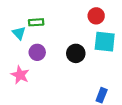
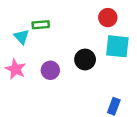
purple circle: (37, 52) -> (50, 70), moved
pink star: (20, 75) -> (16, 69), moved

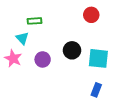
cyan triangle: (22, 37) -> (22, 38), moved
cyan square: (117, 46) -> (98, 58), moved

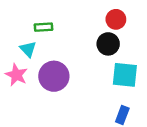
black circle: (72, 50) -> (108, 44), moved
purple circle: (43, 59) -> (54, 76), size x1.5

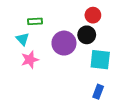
pink star: (16, 75) -> (30, 60), moved, turned 30
purple circle: (54, 76) -> (64, 43), moved

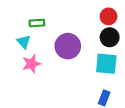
red circle: (93, 15) -> (109, 16), moved
black circle: (87, 35) -> (110, 37), moved

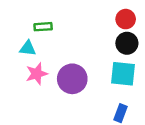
cyan triangle: (24, 42) -> (28, 48), turned -40
purple circle: (68, 46) -> (72, 79), moved

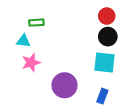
purple circle: (72, 79) -> (65, 85), moved

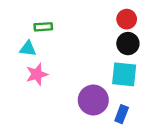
purple circle: (65, 85) -> (93, 100), moved

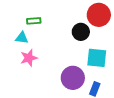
red circle: (127, 19) -> (99, 15), size x1.5
black circle: (128, 44) -> (81, 32), moved

